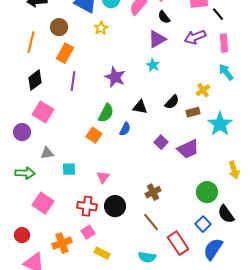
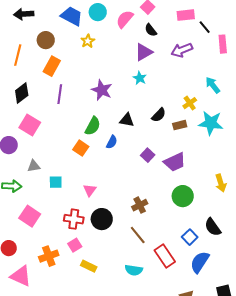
pink rectangle: (224, 43) -> (223, 44), moved
cyan star: (220, 124) -> (211, 123), moved, turned -30
green circle: (207, 192) -> (183, 196), moved

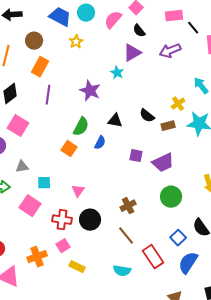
cyan star: (140, 78) -> (117, 73), moved
black semicircle: (159, 115) -> (147, 116), turned 84
purple square: (148, 155) -> (136, 156), turned -32
pink square: (30, 216) -> (30, 206), moved

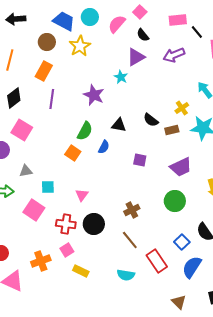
brown circle: (34, 41) -> (47, 42), moved
yellow star: (76, 42) -> (80, 46), size x1.5
purple trapezoid: (163, 163) -> (181, 167), moved

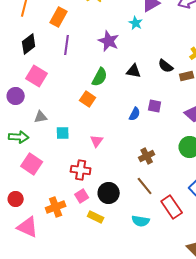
blue semicircle: (104, 147) -> (135, 114), moved
pink square: (34, 210) -> (32, 164), moved
black circle: (94, 224) -> (109, 193), moved

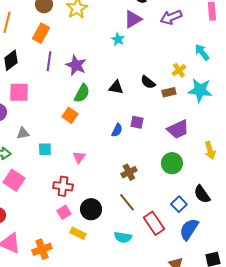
purple star: (109, 41) -> (76, 65), moved
pink square: (37, 76) -> (19, 92), turned -30
orange cross: (56, 207) -> (42, 249), moved

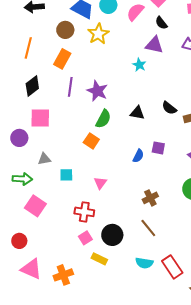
purple triangle: (133, 19) -> (154, 45), turned 42
red rectangle: (154, 223) -> (172, 267), moved

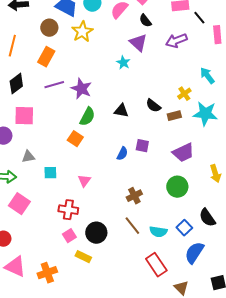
purple triangle: (154, 45) -> (138, 43), turned 30
purple line: (70, 87) -> (54, 85), turned 66
cyan semicircle: (144, 263) -> (158, 232), moved

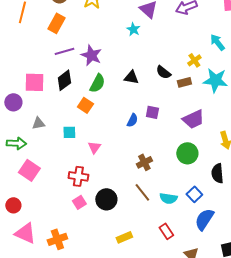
black diamond: (16, 84) -> (64, 80), moved
cyan square: (50, 173) -> (69, 132), moved
black semicircle: (207, 218) -> (217, 173), moved, turned 30
yellow rectangle: (83, 257) -> (124, 237), moved, turned -49
red rectangle: (156, 265) -> (166, 231), size x0.7

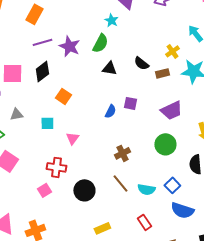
green semicircle: (97, 83) -> (100, 43), moved
pink square: (79, 202) -> (44, 190), moved
blue semicircle: (204, 219) -> (182, 210), turned -105

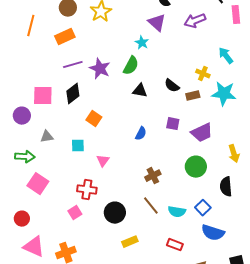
orange rectangle: (34, 14) -> (65, 37), turned 36
yellow cross: (172, 51) -> (203, 74), turned -32
purple square: (130, 103) -> (173, 124), moved
red rectangle: (144, 222) -> (175, 245), turned -35
yellow rectangle: (102, 228) -> (130, 242), moved

